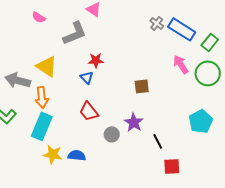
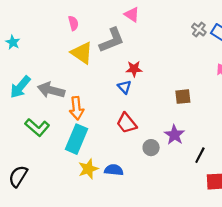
pink semicircle: (39, 17) -> (73, 23), turned -136
yellow triangle: (47, 66) -> (82, 53), moved
black line: (158, 141) -> (200, 155), turned 56
yellow star: (53, 154) -> (88, 169), turned -30

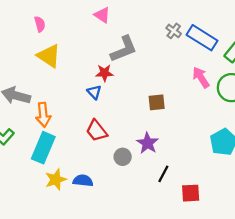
gray L-shape: (112, 40) -> (124, 49), moved
black line: (200, 155) -> (163, 174), moved

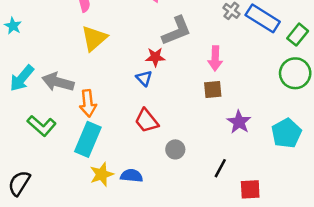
yellow triangle: (49, 56) -> (94, 38), turned 45
pink arrow: (201, 77) -> (215, 58), moved, turned -145
purple star: (148, 143) -> (239, 122), moved

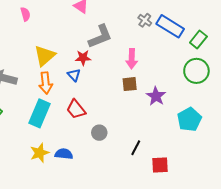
yellow triangle: (94, 38) -> (45, 56), moved
orange arrow: (88, 103) -> (46, 83), moved
purple star: (239, 122) -> (156, 96), moved
cyan rectangle: (88, 139) -> (40, 113), moved

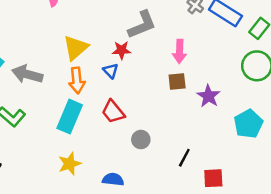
blue semicircle: (64, 154) -> (113, 179), moved

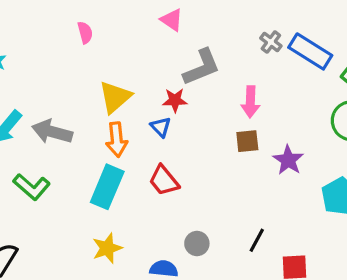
gray circle: (141, 140) -> (197, 244), moved

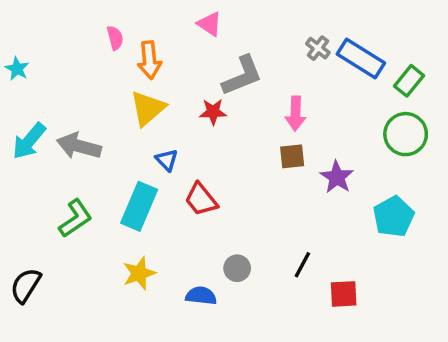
blue triangle: (161, 127) -> (167, 160), moved
orange arrow: (117, 140) -> (149, 60), moved
green L-shape: (32, 187) -> (75, 218), moved, turned -75

